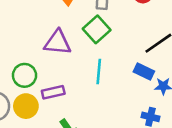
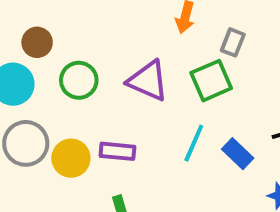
blue rectangle: (144, 71) -> (238, 154), moved
green circle: (24, 75) -> (79, 80), moved

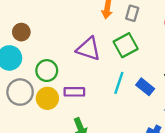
gray rectangle: (233, 42) -> (132, 13), moved
green circle: (79, 80) -> (47, 71), moved

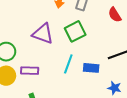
blue rectangle: (145, 87) -> (91, 68), turned -35

